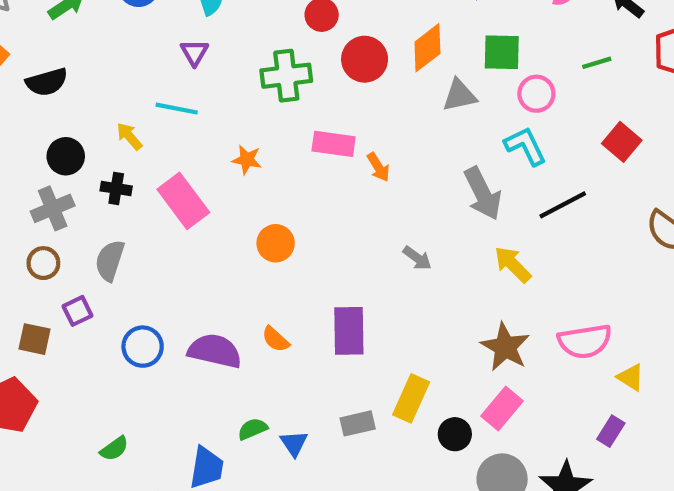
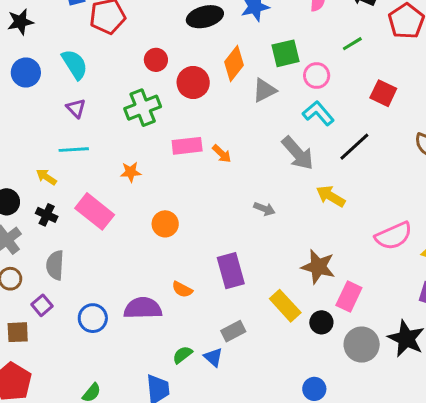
black cross: (116, 188) -> (47, 215), turned 30
brown star: (505, 347) -> (318, 267), moved
yellow rectangle: (411, 398) -> (285, 306), turned -52
gray rectangle: (358, 423) -> (233, 331), moved

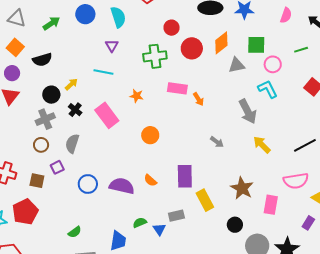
black line: (354, 147) -> (305, 145), moved
yellow arrow: (46, 177) -> (71, 84), moved, turned 88
pink rectangle: (349, 296) -> (271, 205), moved, turned -30
yellow rectangle: (285, 306) -> (205, 200), moved

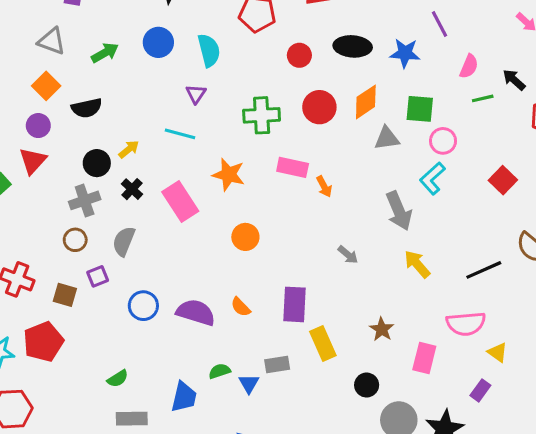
red circle: (172, 28) -> (299, 55), moved
green line: (301, 50) -> (483, 98), moved
cyan L-shape: (268, 89) -> (432, 178), turned -110
orange star: (137, 96) -> (229, 175), size x1.5
brown star: (242, 188) -> (382, 329), size x0.7

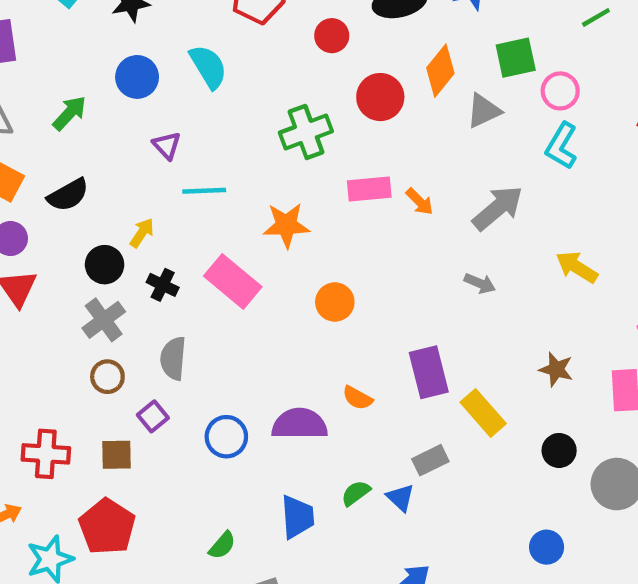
purple triangle: (196, 94) -> (167, 145), moved
gray arrow: (399, 211) -> (498, 208), moved, turned -90
blue trapezoid: (184, 397) -> (297, 517), moved

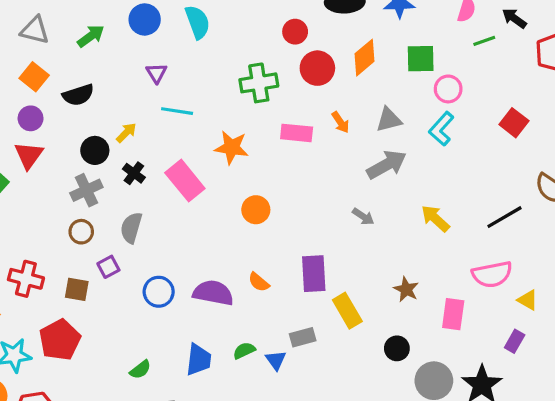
red circle: (332, 36) -> (295, 32), moved
gray triangle: (484, 111) -> (389, 120), moved
orange arrow: (420, 202) -> (340, 122), moved

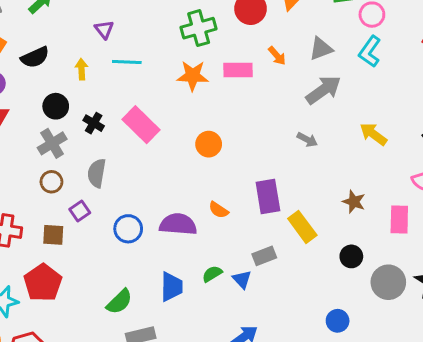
yellow arrow: (126, 133) -> (81, 69), moved, turned -42
orange star: (232, 147) -> (193, 76), moved
green semicircle: (140, 370) -> (119, 302), size x1.4

